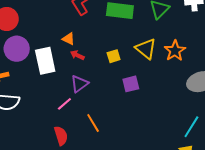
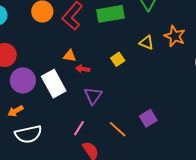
yellow triangle: (146, 49) -> (146, 43), size x0.7
purple square: (131, 84) -> (148, 118), moved
pink line: (64, 104) -> (79, 128), moved

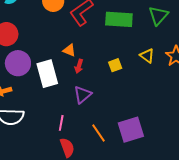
red arrow: (83, 69) -> (79, 66), turned -96
purple square: (148, 118) -> (131, 130), size x1.5
pink line: (79, 128) -> (61, 123), turned -35

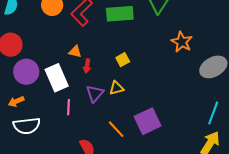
yellow triangle: (147, 56) -> (116, 88), moved, turned -42
pink line: (61, 123) -> (69, 107), moved

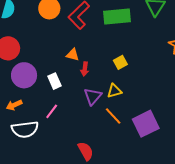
white rectangle: (57, 78) -> (55, 81), size x0.6
pink line: (69, 107) -> (52, 111), moved, turned 35
orange line: (116, 129) -> (113, 116), moved

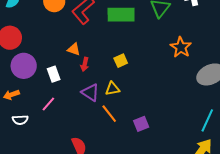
purple triangle: (93, 96) -> (90, 92), turned -42
purple square: (146, 124) -> (141, 124), size x0.6
white semicircle: (25, 129) -> (20, 120), size x0.6

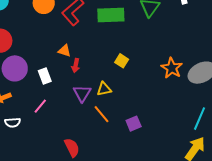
orange star: (181, 47) -> (172, 68), moved
yellow square: (121, 61) -> (122, 61), moved, turned -32
purple triangle: (90, 92) -> (82, 93), turned 30

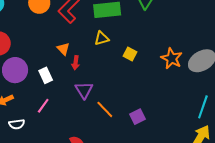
orange triangle: (64, 51) -> (63, 49), turned 32
yellow square: (122, 61) -> (130, 54), moved
yellow triangle: (104, 89) -> (102, 38), moved

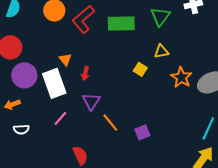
yellow triangle: (102, 38) -> (161, 51), moved
orange triangle: (63, 49) -> (65, 59), moved
white rectangle: (46, 75) -> (54, 83), size x1.8
pink line: (43, 106) -> (60, 118), moved

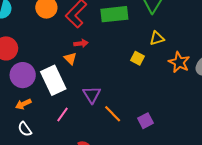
orange triangle: (65, 59) -> (70, 58), moved
red arrow: (85, 73) -> (81, 43), moved, turned -104
orange arrow: (12, 104) -> (23, 104), moved
white semicircle: (21, 129) -> (25, 129), turned 63

